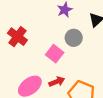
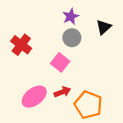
gray circle: (74, 38) -> (72, 38), moved

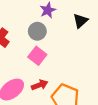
gray circle: (72, 38) -> (37, 31), moved

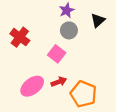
gray circle: (37, 31) -> (69, 30), moved

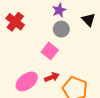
black triangle: (98, 20) -> (88, 20), turned -32
red cross: (20, 37) -> (15, 22), moved

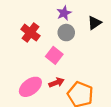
black triangle: (88, 20) -> (94, 23), turned 40
red cross: (15, 22) -> (30, 33), moved

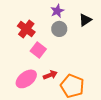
pink square: (54, 55) -> (38, 50), moved

